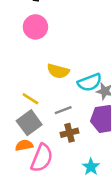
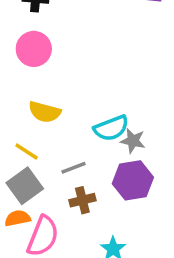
yellow semicircle: (58, 71) -> (45, 112), moved

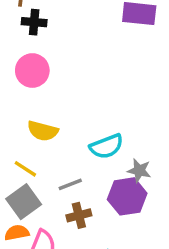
gray star: (133, 141) -> (139, 171), moved

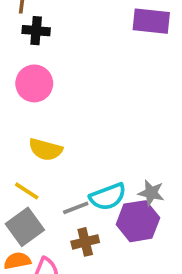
cyan semicircle: (106, 146) -> (108, 197), moved

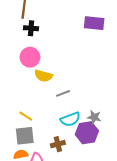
yellow semicircle: (46, 149) -> (43, 76), moved
gray line: (76, 208) -> (63, 93), moved
gray square: (25, 227) -> (25, 136), turned 30

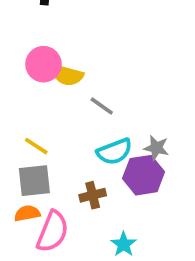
pink circle: (30, 57) -> (43, 64), moved
gray line: (63, 93) -> (102, 106), turned 56

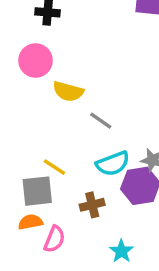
pink circle: (43, 64) -> (36, 60), moved
yellow line: (36, 146) -> (54, 167), moved
pink semicircle: (53, 232) -> (54, 239), size x0.7

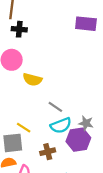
gray line: (101, 121) -> (55, 107), moved

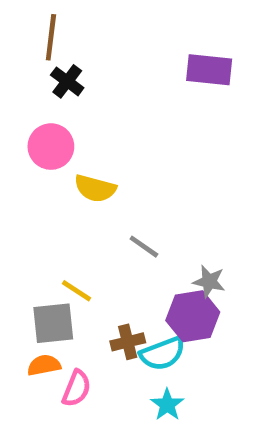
black cross: (19, 29) -> (67, 81), turned 32
cyan semicircle: (61, 125) -> (163, 354), moved

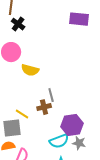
gray line: (144, 247) -> (51, 95), turned 40
gray star: (209, 281) -> (79, 143), moved
brown cross: (128, 342) -> (44, 107), moved

